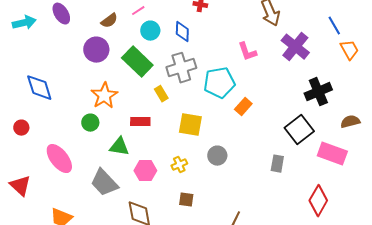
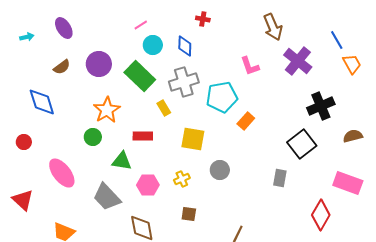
brown semicircle: (109, 21) -> (62, 67), moved
cyan arrow: (24, 23) -> (27, 37), size x0.6
pink rectangle: (332, 154) -> (348, 183), moved

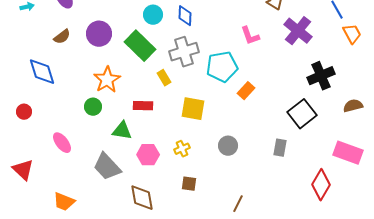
gray circle: (220, 170) -> (228, 146), moved
pink ellipse: (62, 173) -> (62, 143), size x0.7

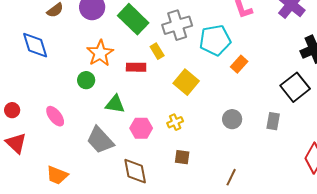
red rectangle: (143, 106) -> (136, 67), moved
yellow square: (193, 109) -> (186, 82), turned 30
red circle: (24, 112) -> (12, 110), moved
gray circle: (228, 146) -> (232, 119), moved

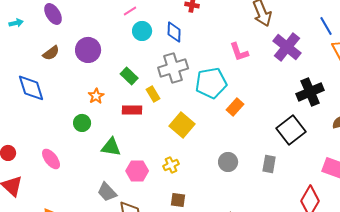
green rectangle: (133, 19) -> (129, 76), moved, size x0.6
orange star: (100, 53) -> (96, 96), size x0.6
gray trapezoid: (100, 140) -> (107, 192), moved, size x0.7

